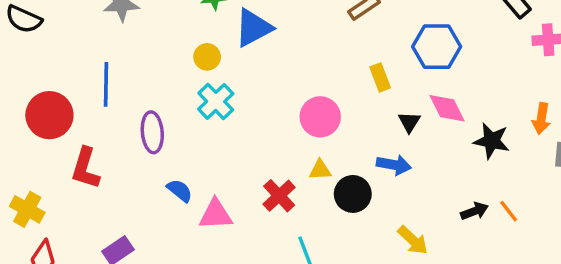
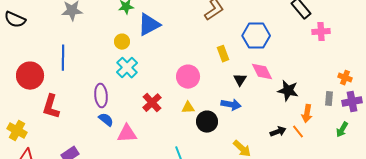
orange arrow: (541, 119) -> (307, 114), moved
purple ellipse: (152, 132) -> (101, 96), moved
red cross: (279, 196) -> (152, 103), moved

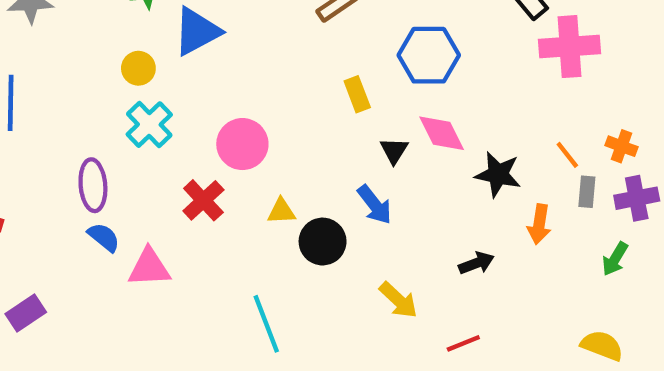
pink cross: (321, 32) -> (570, 47), size x1.5
pink circle: (188, 77) -> (242, 144), moved
blue arrow: (231, 105) -> (375, 205), turned 42
orange line: (298, 132) -> (567, 155), moved

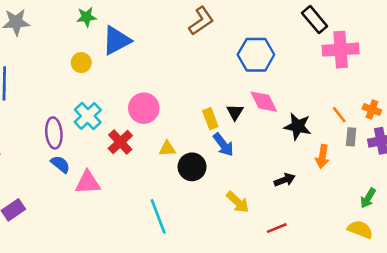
yellow rectangle: (357, 94) -> (210, 119), moved
cyan cross: (149, 125) -> (88, 116), moved
green arrow: (615, 259) -> (368, 198), moved

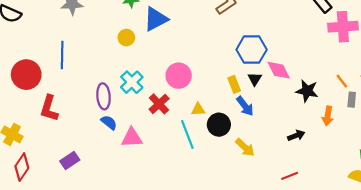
blue hexagon: (256, 55) -> (252, 50), moved
yellow arrow: (238, 202) -> (245, 147), moved
cyan line: (158, 216) -> (187, 134), moved

